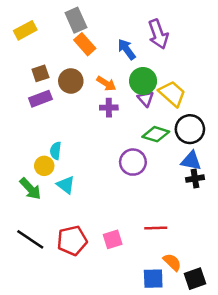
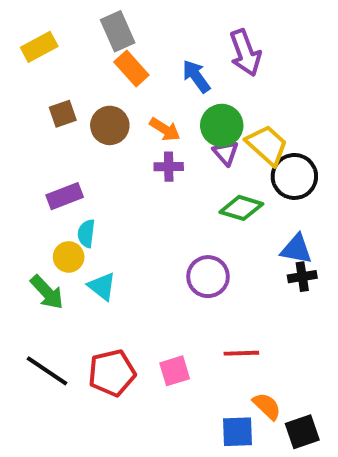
purple rectangle: (40, 99) -> (65, 196), moved
black circle: (190, 129) -> (294, 176), moved
purple circle: (133, 162) -> (208, 277), moved

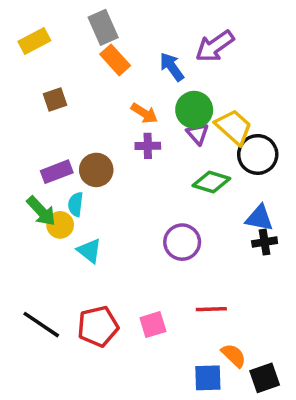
purple arrow: (245, 53) -> (215, 46), turned 75
brown circle: (110, 125) -> (96, 170), moved
green arrow: (47, 292) -> (41, 211), moved

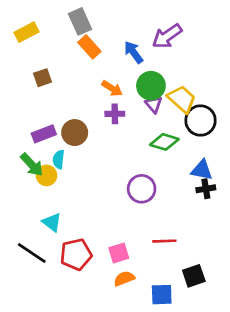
cyan triangle: (89, 251) -> (52, 222), moved
orange semicircle: (234, 355) -> (124, 279), moved, turned -65
black square: (265, 378) -> (194, 276), moved

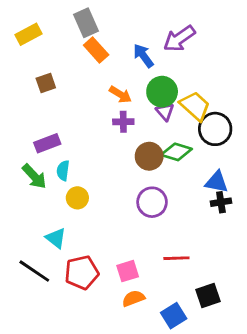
brown circle: (75, 133) -> (149, 156), moved
yellow circle: (47, 175) -> (77, 198), moved
blue square: (162, 295) -> (174, 316), turned -30

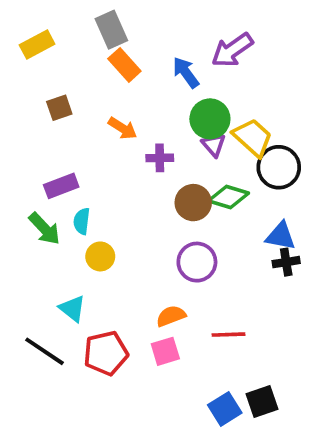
orange arrow: (120, 95) -> (123, 128), moved
black square: (208, 295) -> (262, 401), moved
orange semicircle: (133, 298) -> (171, 316), moved

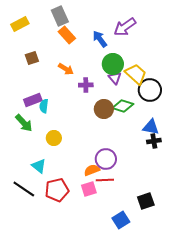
cyan semicircle: (82, 221) -> (44, 106), moved
purple circle: (197, 262) -> (106, 159), moved
red line: (229, 335) -> (105, 180), moved
black square: (262, 401) -> (146, 201), moved

